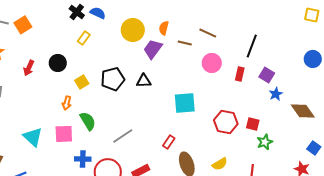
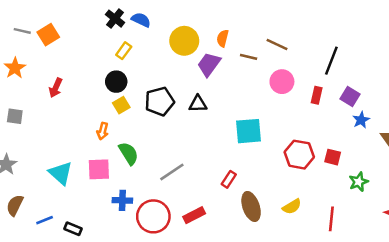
black circle: (58, 63) -> (116, 82), moved
green star: (265, 142) -> (359, 182), moved

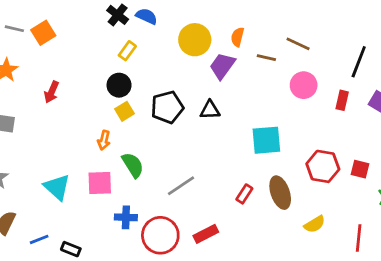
brown ellipse: (251, 207) -> (280, 193), moved

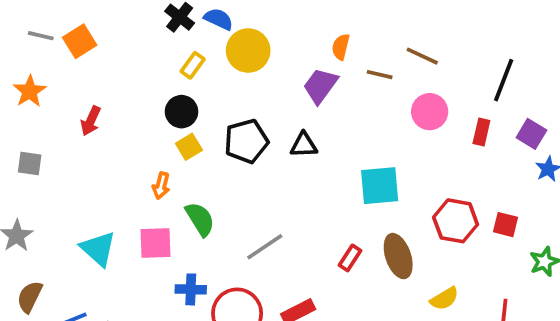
yellow circle: (195, 40) -> (248, 51), moved

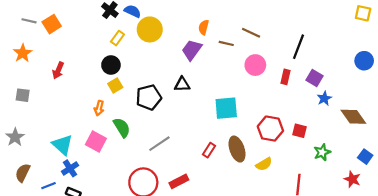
black pentagon: (246, 141) -> (149, 97), moved
pink square: (156, 243) -> (96, 142), turned 30
blue cross: (191, 289) -> (70, 168), moved, turned -35
yellow semicircle: (444, 299) -> (264, 164), moved

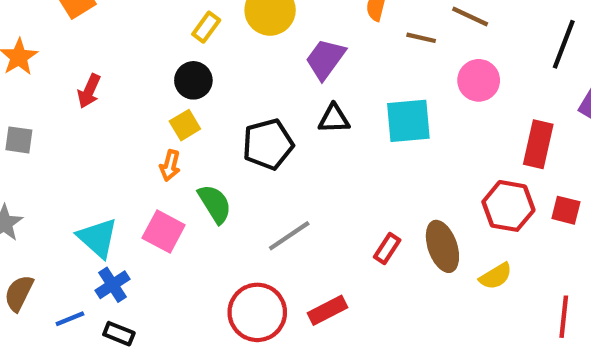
purple trapezoid: (192, 50) -> (325, 59), moved
red rectangle: (285, 77) -> (538, 144), moved, size x1.5
yellow square: (115, 85) -> (185, 125), moved
cyan square: (226, 108) -> (408, 121), moved

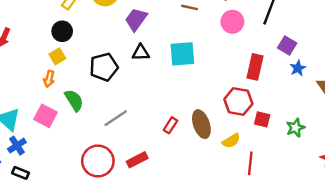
pink circle: (479, 80) -> (232, 22), moved
red square: (566, 210) -> (262, 119), moved
red line: (564, 317) -> (250, 163), moved

